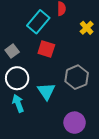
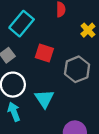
cyan rectangle: (38, 22) -> (22, 24), moved
gray hexagon: (77, 77) -> (77, 69), moved

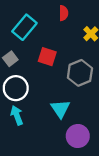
cyan triangle: (44, 99) -> (60, 109), moved

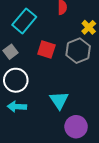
gray hexagon: (80, 73) -> (78, 51), moved
cyan arrow: (17, 115) -> (17, 107), turned -66

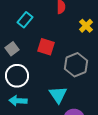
cyan rectangle: (24, 21) -> (25, 20), size x0.7
gray hexagon: (78, 51) -> (76, 65), moved

